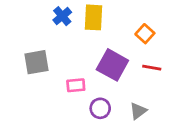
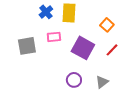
red line: (152, 68) -> (112, 50), turned -56
pink rectangle: (76, 85) -> (54, 37), moved

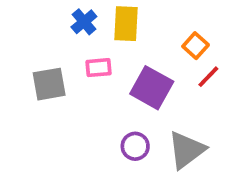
red line: (112, 50) -> (208, 77), moved
gray triangle: (102, 82) -> (186, 150), size x1.6

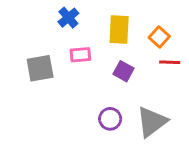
yellow rectangle: (126, 24) -> (119, 30), moved
red line: (208, 77) -> (170, 62), turned 48
purple square: (152, 88) -> (123, 71), size x0.6

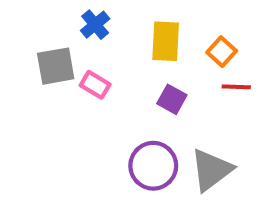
pink rectangle: (80, 55) -> (95, 85), moved, turned 36
gray square: (40, 68) -> (56, 66), moved
purple circle: (110, 119) -> (153, 166), size x1.5

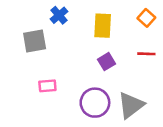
orange square: (222, 52) -> (146, 18), moved
pink rectangle: (95, 85) -> (47, 86), moved, turned -36
purple square: (172, 99) -> (107, 62), turned 30

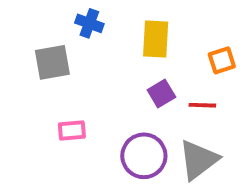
blue cross: (59, 15) -> (89, 23), turned -30
orange square: (146, 18) -> (222, 60), moved, turned 30
red line: (146, 54) -> (202, 105), moved

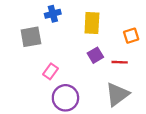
blue cross: (89, 23) -> (53, 14), turned -35
pink rectangle: (72, 131) -> (51, 71), moved, turned -49
purple circle: (144, 156) -> (65, 98), moved

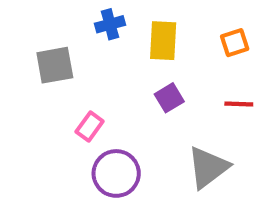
blue cross: (53, 14) -> (110, 24), moved
orange square: (131, 36) -> (235, 43), moved
red line: (120, 62) -> (239, 104), moved

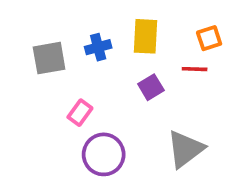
blue cross: (110, 24) -> (98, 47), moved
red line: (239, 104) -> (195, 69), moved

